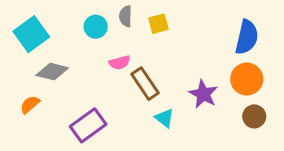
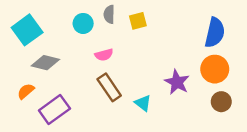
brown rectangle: (145, 84) -> (109, 87), moved
purple rectangle: (88, 125) -> (54, 109), moved

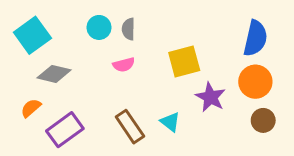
gray semicircle: (109, 14) -> (128, 29), moved
yellow square: (138, 21) -> (184, 62), moved, size x1.5
brown rectangle: (109, 87) -> (130, 127), moved

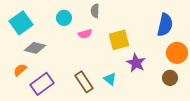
gray semicircle: (128, 29) -> (95, 11), moved
pink semicircle: (124, 65) -> (85, 34), moved
orange circle: (255, 82) -> (177, 53), moved

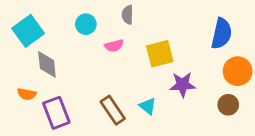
gray diamond: (35, 48) -> (47, 64), turned 70
purple star: (136, 63) -> (183, 85), turned -30
orange semicircle: (20, 70) -> (27, 94), turned -128
purple rectangle: (42, 84) -> (56, 113), turned -75

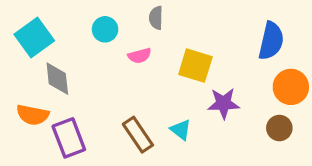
yellow square: (160, 54) -> (195, 66), turned 32
orange semicircle: (27, 94) -> (33, 115), size x1.4

